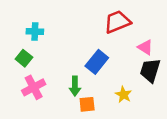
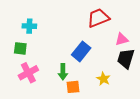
pink triangle: (145, 47) -> (122, 39), turned -48
green square: (24, 58) -> (20, 48), turned -32

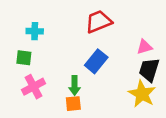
red trapezoid: (98, 18) -> (99, 22), moved
yellow star: (103, 79) -> (142, 94), moved, size x1.6
orange square: (73, 87) -> (73, 104), moved

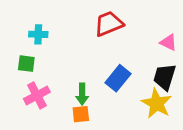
pink triangle: (144, 47) -> (169, 42), moved, turned 42
blue rectangle: (96, 61) -> (118, 78), moved

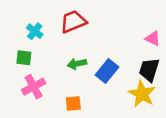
red trapezoid: (109, 24) -> (73, 22), moved
cyan cross: (38, 34) -> (35, 31), turned 35
green arrow: (82, 94) -> (77, 64), moved, turned 78

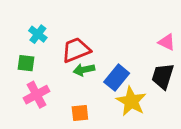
red trapezoid: (73, 22) -> (76, 50), moved
yellow star: (142, 94) -> (131, 101), moved

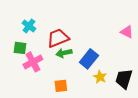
black trapezoid: (163, 76) -> (124, 79), moved
pink cross: (37, 95) -> (33, 62), moved
yellow star: (131, 101) -> (100, 77), size x0.6

